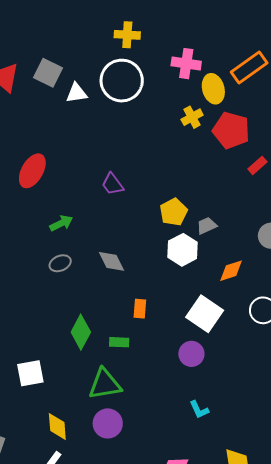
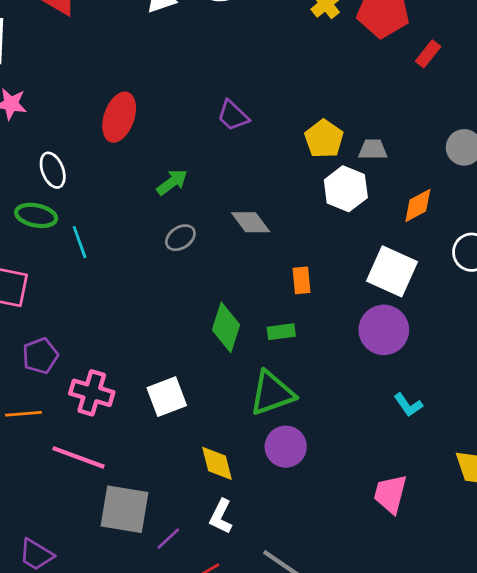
gray trapezoid: (207, 226) -> (373, 149), turned 35
purple circle: (191, 354) -> (384, 330), size x1.4

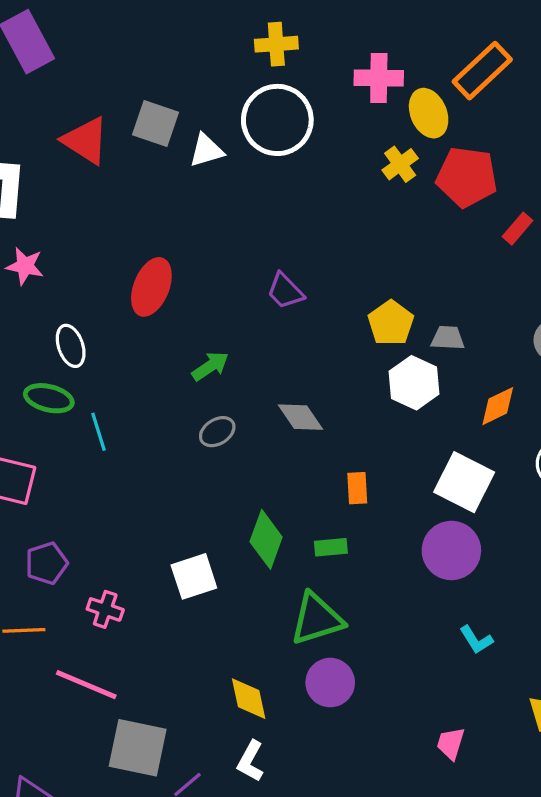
pink cross: (92, 393) -> (105, 609), size x0.7
white square: (167, 397) -> (194, 576), moved
pink trapezoid: (390, 494) -> (451, 743), size x0.7

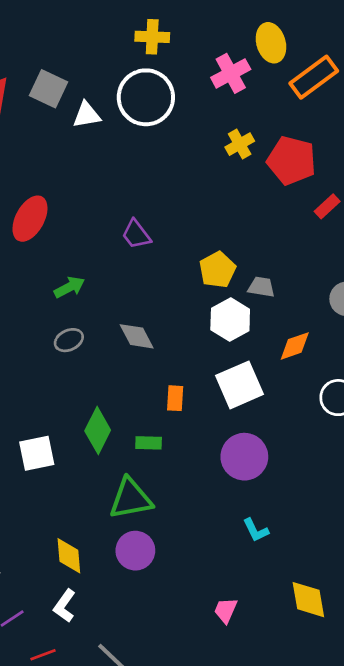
pink cross: (379, 78) -> (231, 73), turned -36
yellow ellipse: (429, 113) -> (271, 43), moved
white square: (464, 482) -> (239, 385), moved, turned 33

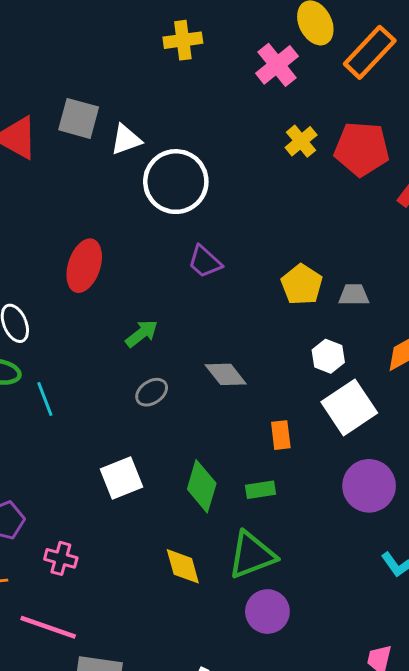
white circle: (146, 97) -> (176, 182), moved
white hexagon: (230, 320) -> (328, 356), moved, size x0.7
white square: (37, 453) -> (121, 478), moved
yellow diamond: (69, 556) -> (183, 566), moved

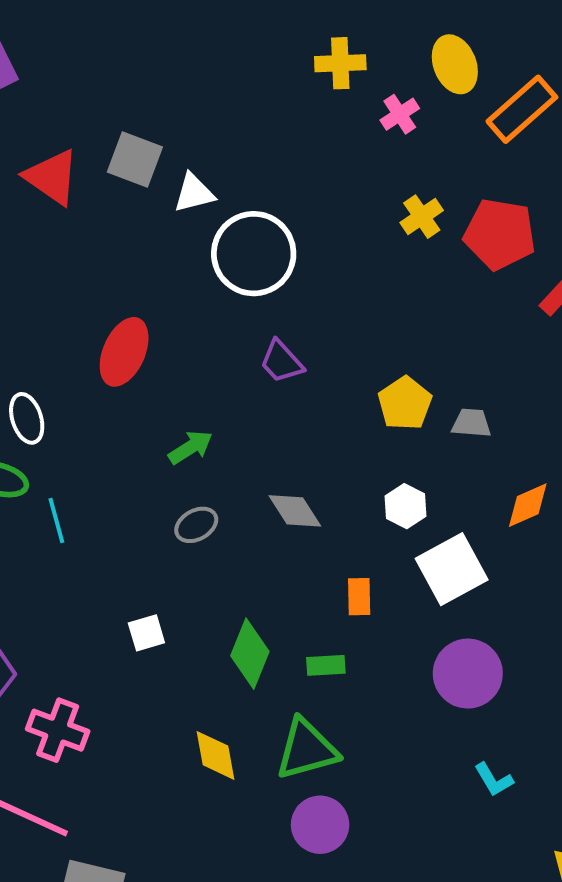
yellow cross: (183, 40) -> (340, 63), moved
pink cross: (277, 65) -> (400, 114), size x0.7
white hexagon: (328, 356) -> (405, 506), moved
white square: (121, 478) -> (146, 633), size x0.7
pink cross: (61, 558) -> (58, 730), size x1.4

